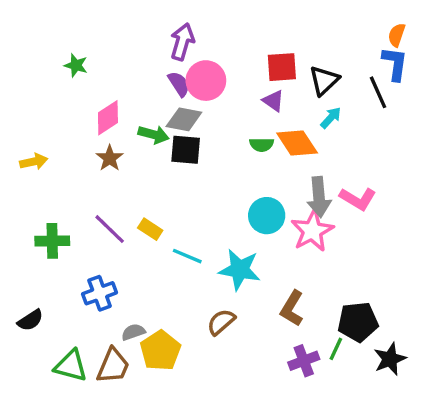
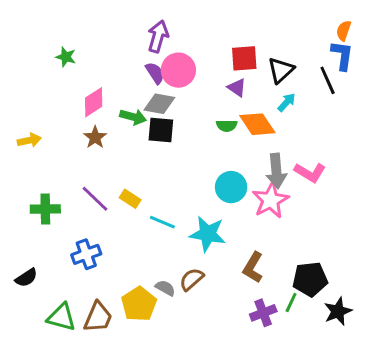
gray semicircle: (133, 332) -> (165, 288), moved, turned 48

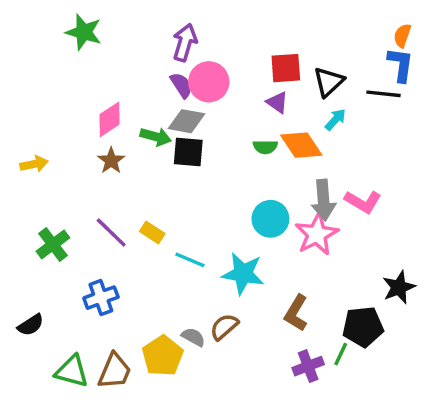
green star: (66, 57) -> (84, 32), moved, size x1.5
black line: (328, 80) -> (383, 94), turned -60
green cross: (45, 209) -> (53, 244), turned -36
black star: (338, 311) -> (399, 287), moved

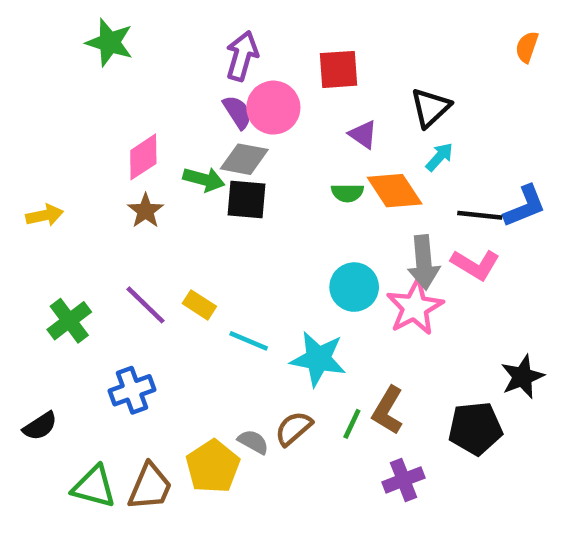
blue L-shape: (401, 65) -> (525, 206), moved, turned 60
red square: (286, 68) -> (338, 69), moved
black line: (383, 94) -> (480, 215), moved
green line: (341, 354) -> (352, 424), moved

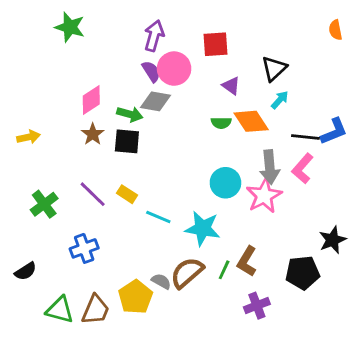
orange semicircle: (527, 47) -> (335, 30), turned -30
black square: (246, 200) -> (127, 141), moved
pink L-shape: (475, 265) -> (303, 168), turned 100
brown semicircle: (294, 428) -> (187, 273), size x1.4

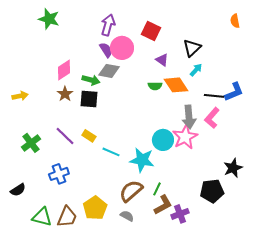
red square: (215, 44) -> (151, 31), turned 30
cyan circle: (225, 183) -> (163, 140), moved
brown L-shape: (247, 261) -> (163, 205), moved, turned -150
gray semicircle: (161, 281) -> (127, 216), moved

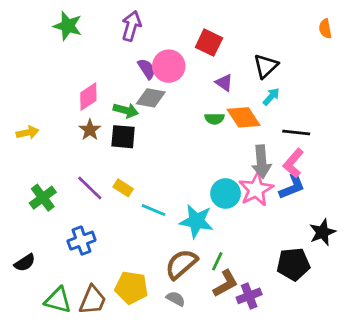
purple arrow: (108, 25) -> (131, 26), moved
blue L-shape: (234, 92) -> (292, 187), moved
yellow pentagon: (95, 208) -> (131, 288), turned -30

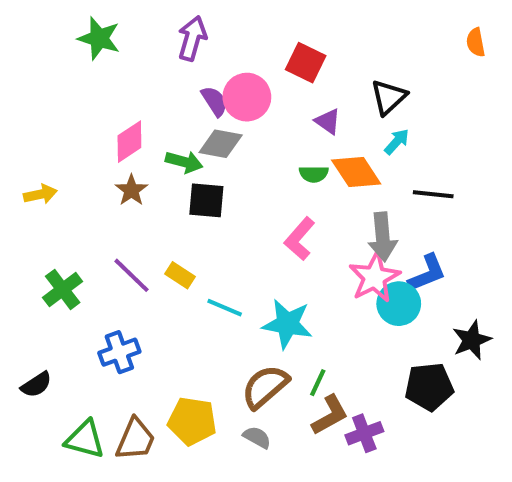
black square: (123, 137) -> (206, 200), moved
pink L-shape: (293, 163) -> (300, 239), moved
cyan circle: (226, 193) -> (399, 304), moved

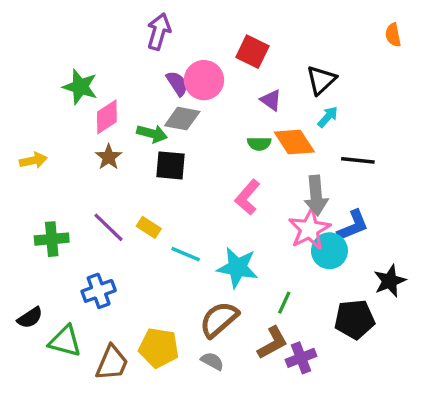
green star: (99, 38) -> (80, 87), moved
green cross: (63, 289) -> (52, 239), turned 32
green line: (318, 383) -> (284, 303), moved
green triangle: (85, 439) -> (65, 341), moved

